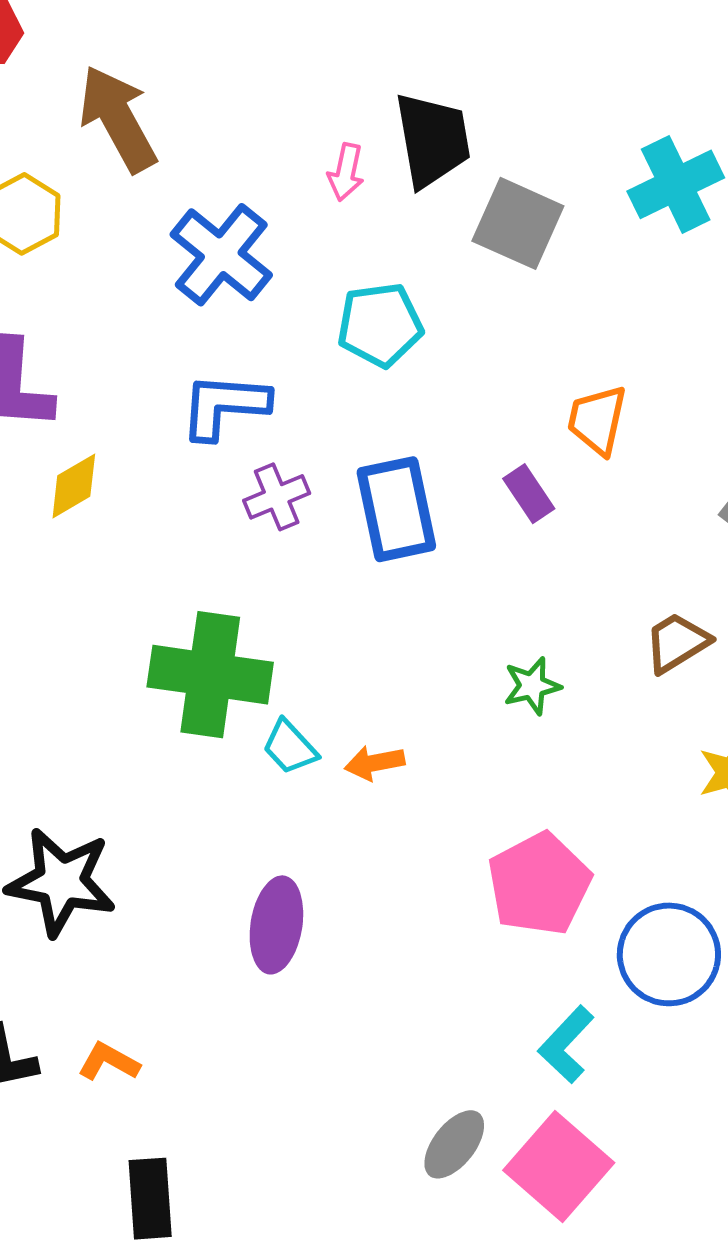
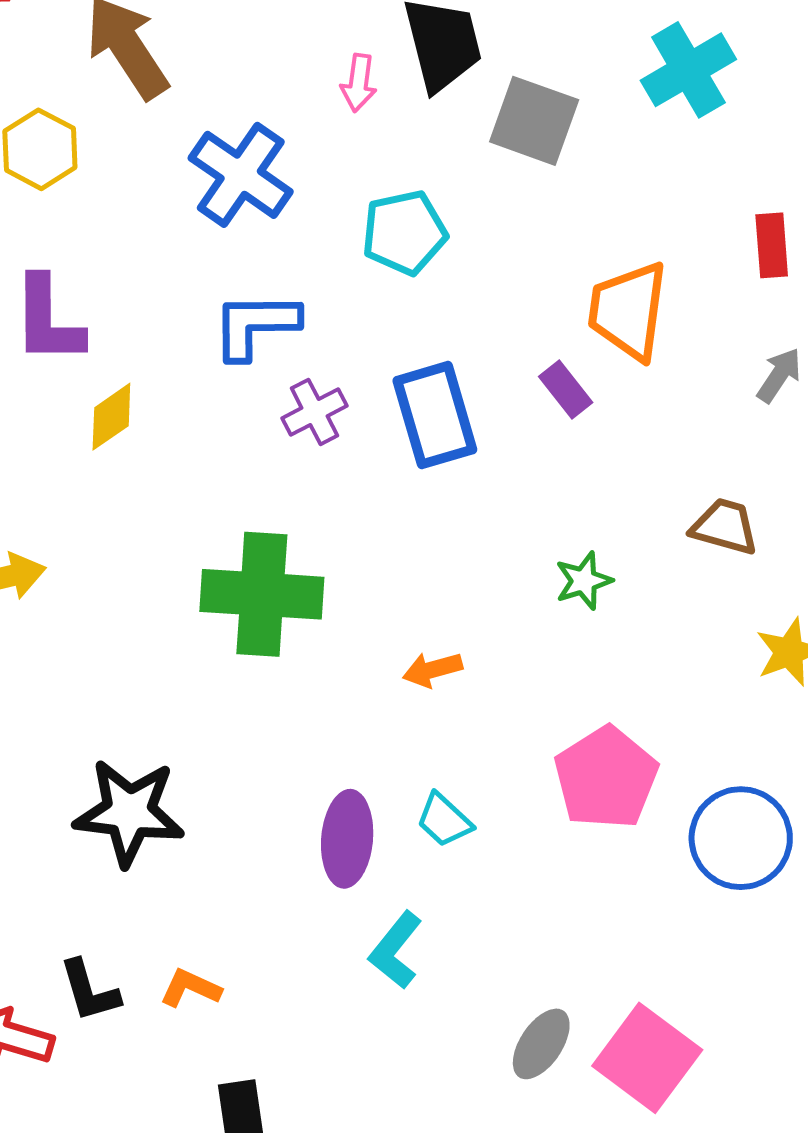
orange trapezoid: (597, 420) -> (628, 311), size x1.4
brown trapezoid: (677, 643) -> (725, 527), turned 52
cyan trapezoid: (290, 747) -> (444, 820), moved
cyan L-shape: (566, 1045) -> (396, 950), moved

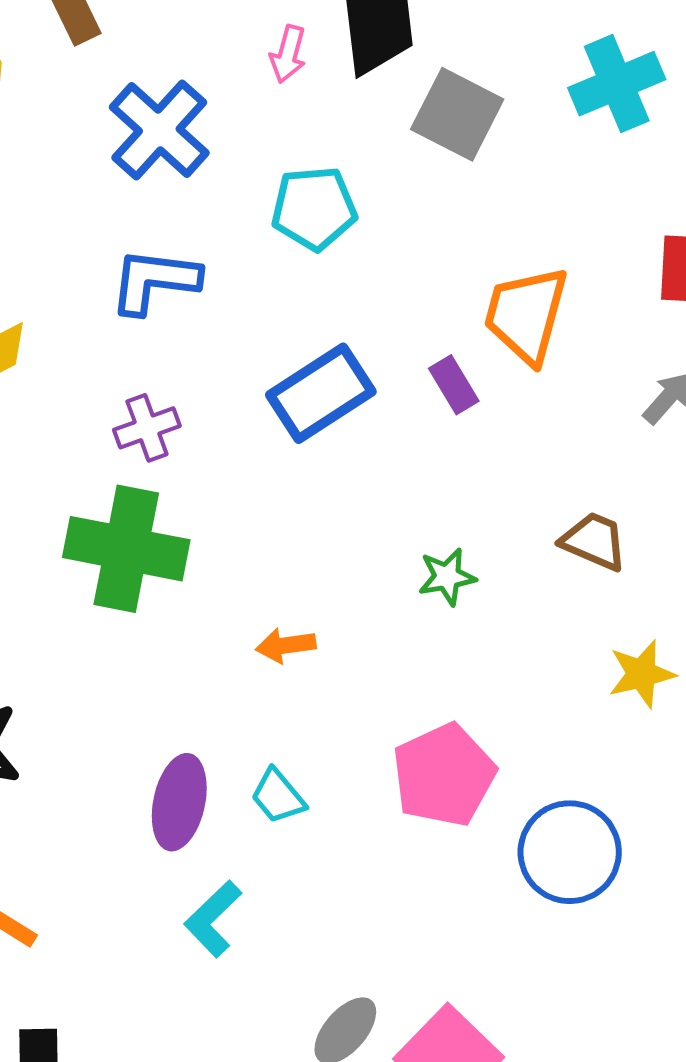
purple cross: (314, 412) -> (147, 428), moved
blue rectangle: (435, 415) -> (321, 393), turned 66

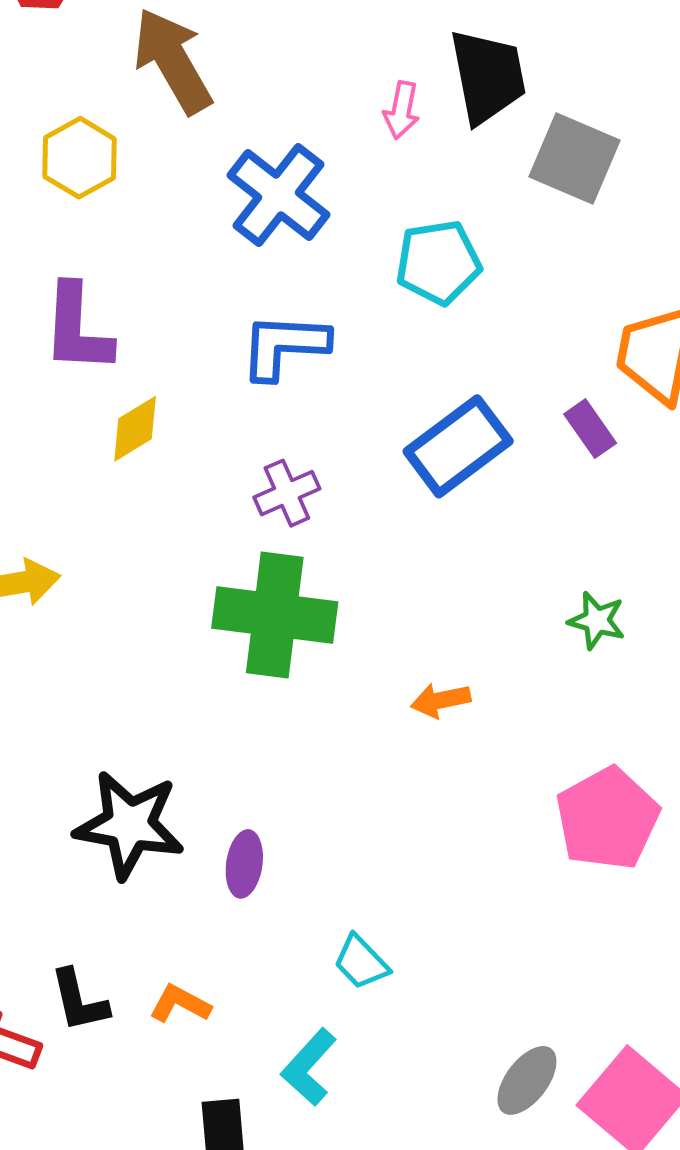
green star: (447, 577) -> (597, 621), turned 30
cyan trapezoid: (278, 796) -> (361, 962), moved
purple ellipse: (179, 802) -> (244, 864), moved, size x0.7
cyan L-shape: (213, 919) -> (309, 1067), moved

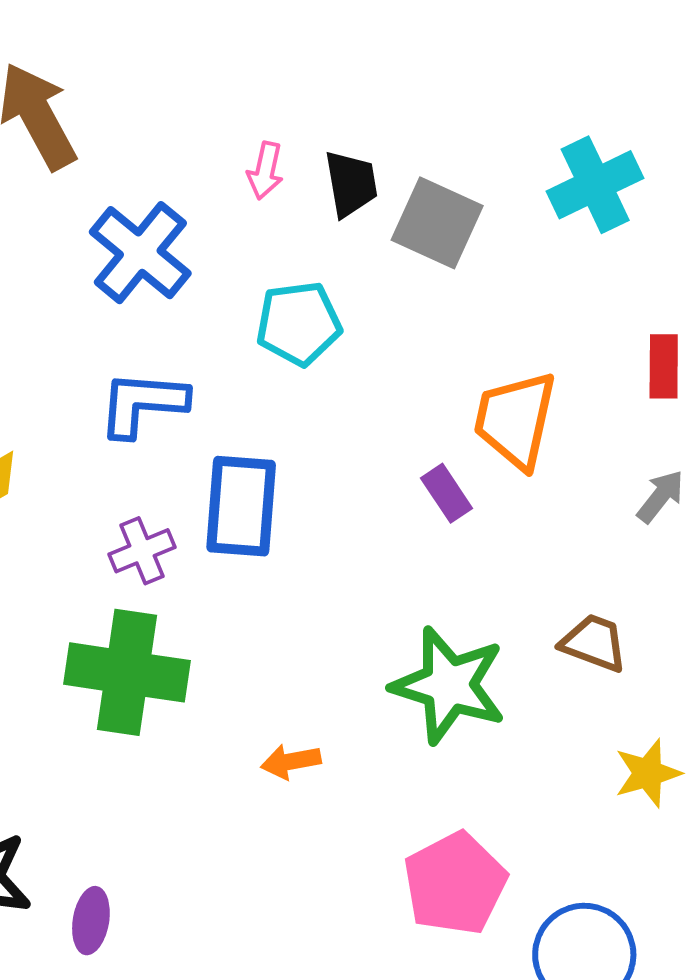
black trapezoid: (488, 76) -> (351, 184), moved, size x0.7
blue rectangle: (458, 446) -> (241, 506), moved, turned -50
green star: (597, 621) -> (449, 685), size x2.0

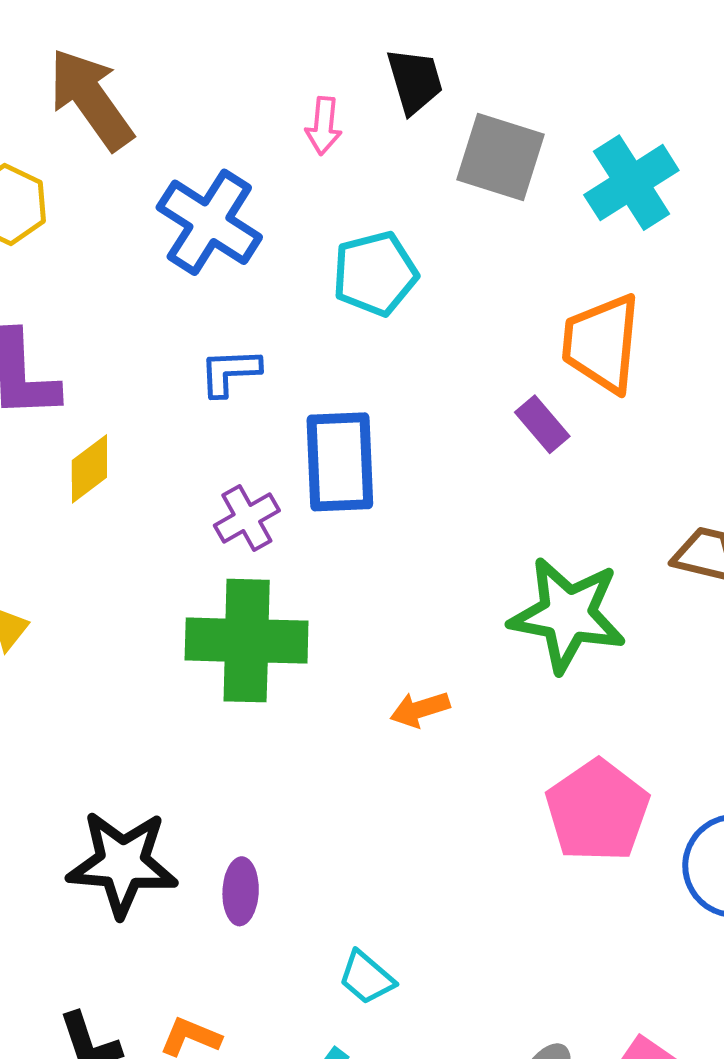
black trapezoid: (351, 184) -> (415, 81), moved
cyan cross: (595, 185) -> (631, 183), moved
blue L-shape: (143, 404) -> (230, 372), size x0.7

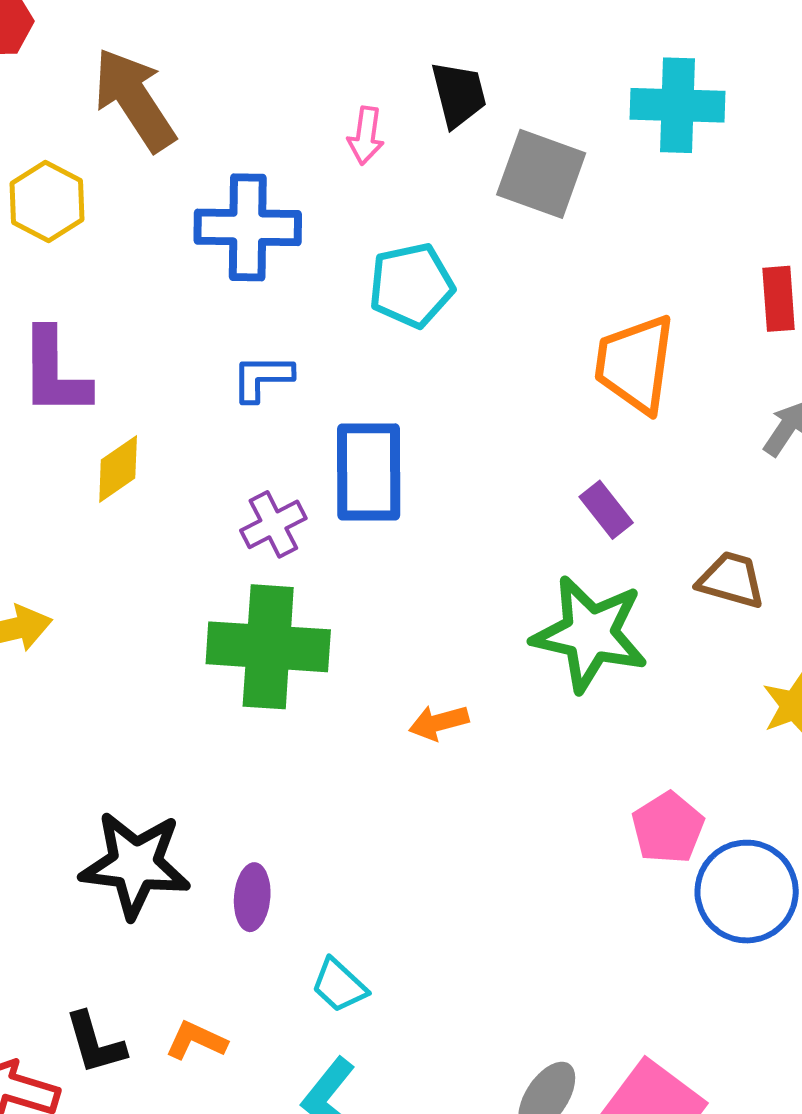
cyan cross: (631, 183) -> (678, 105), moved, turned 32
blue cross: (209, 222) -> (248, 227), turned -34
purple rectangle: (542, 424) -> (606, 510), moved
pink pentagon: (598, 811) -> (668, 828), moved, size x0.7
cyan trapezoid: (366, 978) -> (339, 985), moved

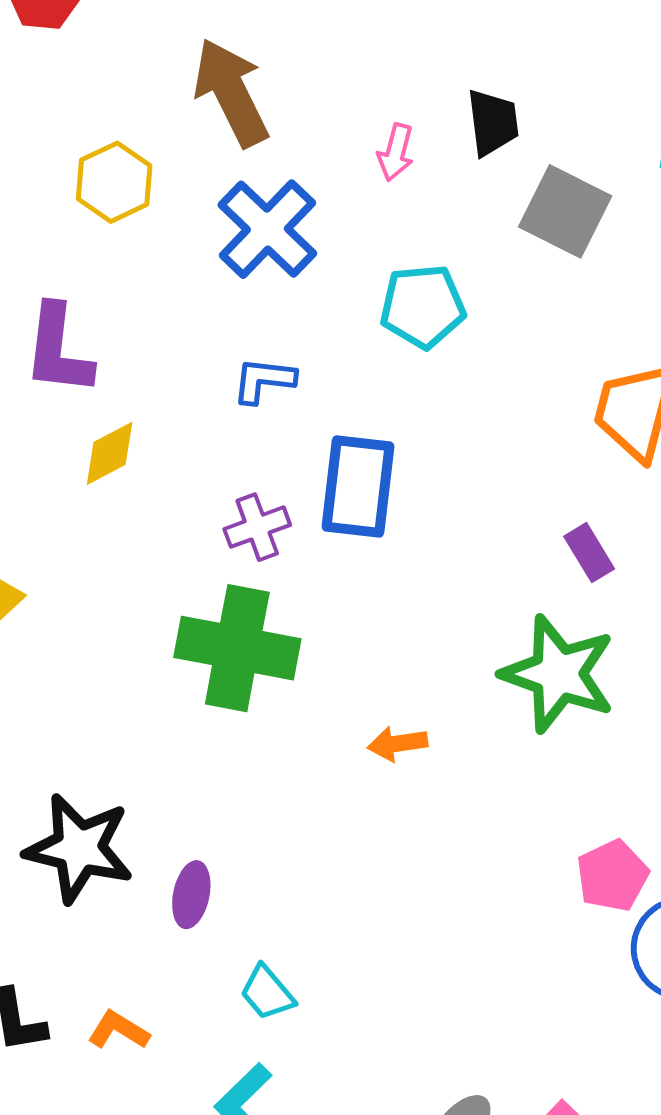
brown arrow: (134, 99) -> (231, 92), moved
yellow hexagon: (47, 201) -> (114, 182), moved
blue cross: (248, 227) -> (267, 229), turned 36

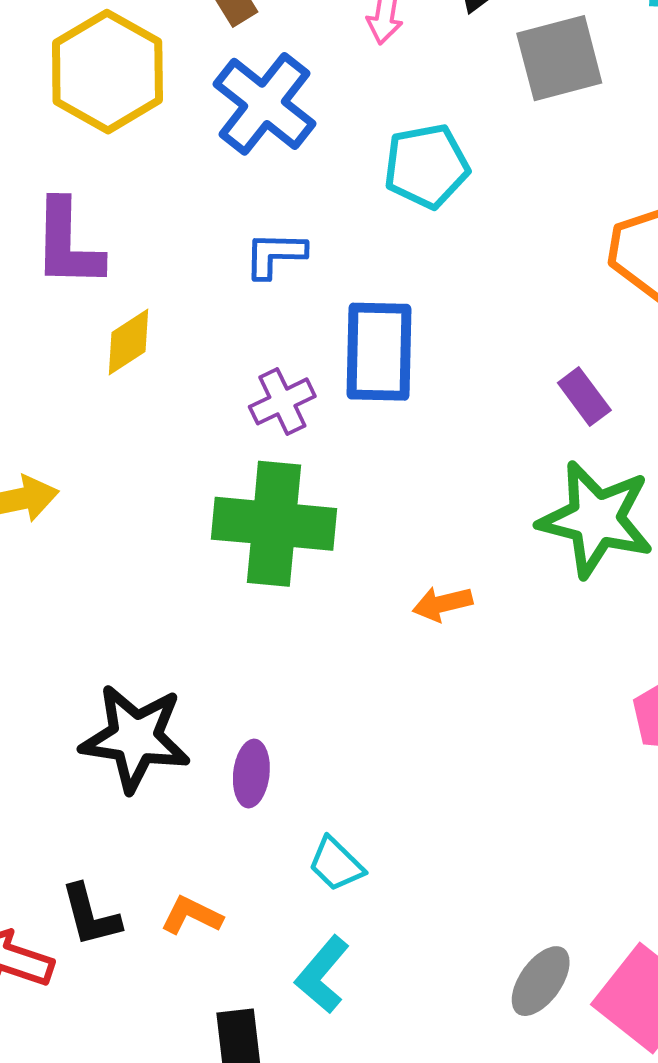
yellow hexagon: (114, 182) -> (107, 72), size x1.5
gray square: (565, 211) -> (559, 58), turned -36
purple rectangle: (589, 553) -> (584, 397), moved

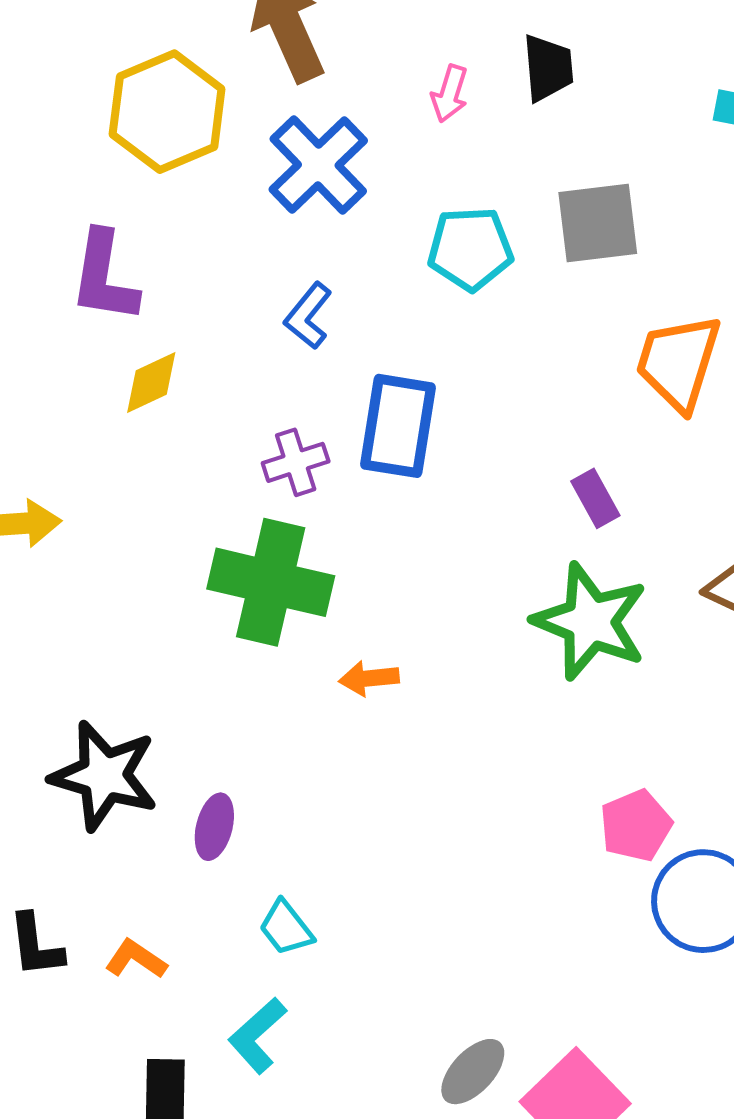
gray square: (559, 58) -> (598, 223), moved
blue L-shape: (275, 255) -> (308, 316), turned -60
orange arrow: (442, 604) -> (369, 678), moved

